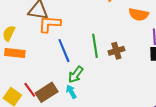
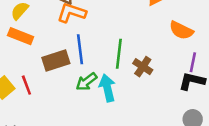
brown cross: (116, 51) -> (143, 67), turned 35
brown rectangle: (47, 92) -> (56, 61), moved
cyan arrow: (71, 92) -> (107, 88), moved, size x1.5

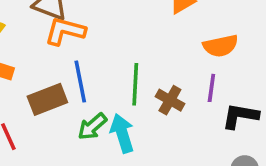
orange semicircle: (181, 30) -> (221, 46), turned -35
purple line: (193, 62) -> (211, 88), moved

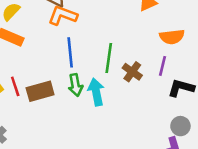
brown rectangle: (47, 99) -> (40, 91), moved
green arrow: (92, 127) -> (75, 85), turned -65

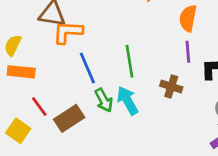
orange semicircle: (172, 37) -> (188, 18), turned 125
brown cross: (132, 72) -> (171, 86), moved
red line: (15, 86) -> (39, 106), moved

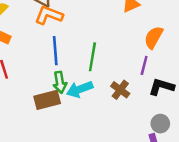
cyan arrow: (128, 101) -> (80, 89), turned -100
brown rectangle: (69, 118) -> (47, 100), moved

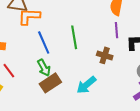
green arrow: (60, 82) -> (44, 68), moved
cyan arrow: (80, 89) -> (86, 85), moved

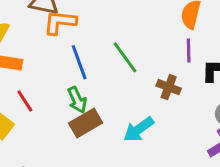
green line: (74, 37) -> (125, 57), turned -30

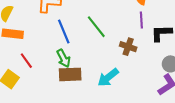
brown rectangle: (86, 123) -> (70, 74), turned 30

